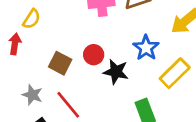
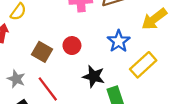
black star: (116, 72) -> (94, 76), moved

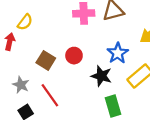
black star: (94, 76) -> (101, 76), moved

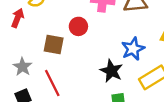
red circle: (74, 56) -> (78, 26), moved
brown square: (46, 60) -> (54, 44), turned -30

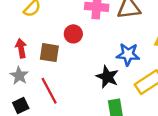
red arrow: (18, 18) -> (21, 48), moved, turned -30
blue star: (133, 49) -> (128, 54), turned 30

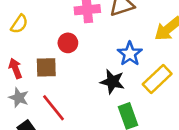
blue star: (128, 54) -> (130, 54), turned -30

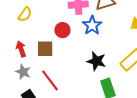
blue star: (130, 54) -> (92, 25), moved

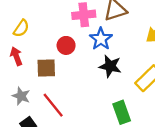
red arrow: (21, 49) -> (16, 56), moved
black star: (96, 61) -> (110, 66), moved

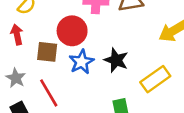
blue star: (101, 39) -> (82, 62), moved
red circle: (66, 45) -> (72, 31), size x1.5

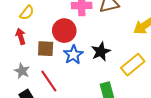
black star: (116, 60) -> (101, 52), turned 30

